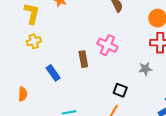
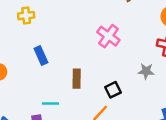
brown rectangle: (83, 59) -> (77, 79), moved
black square: (120, 90) -> (113, 90), turned 32

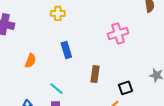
pink cross: (108, 36) -> (118, 33), moved, turned 30
cyan line: (51, 104) -> (56, 89), moved, turned 32

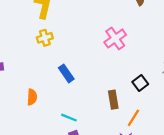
brown rectangle: (95, 74) -> (113, 100), moved
black square: (126, 88) -> (140, 83), moved

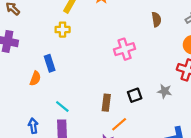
blue rectangle: (66, 73) -> (50, 63), moved

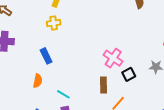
pink cross: (125, 49) -> (113, 58), moved, turned -30
orange semicircle: (35, 78) -> (38, 81), moved

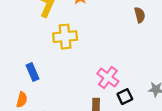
yellow cross: (54, 23) -> (65, 37), moved, size x1.5

